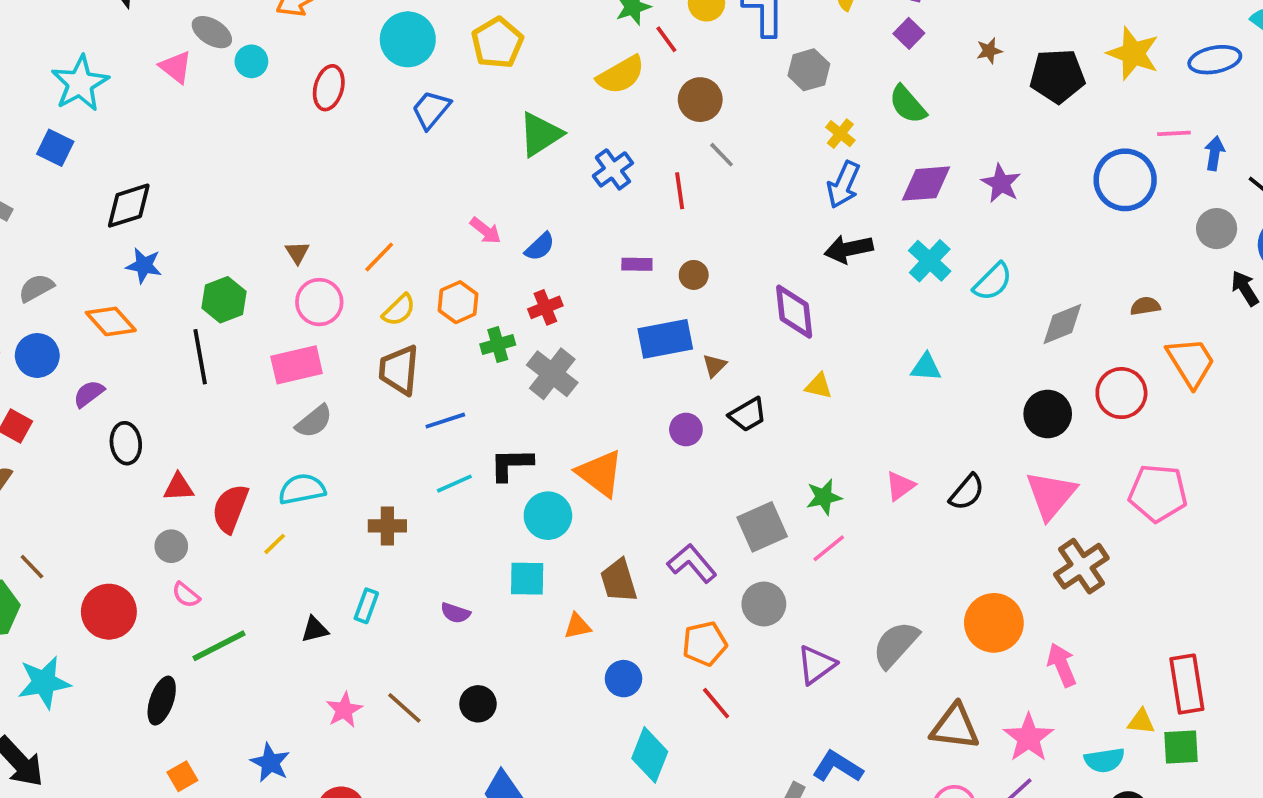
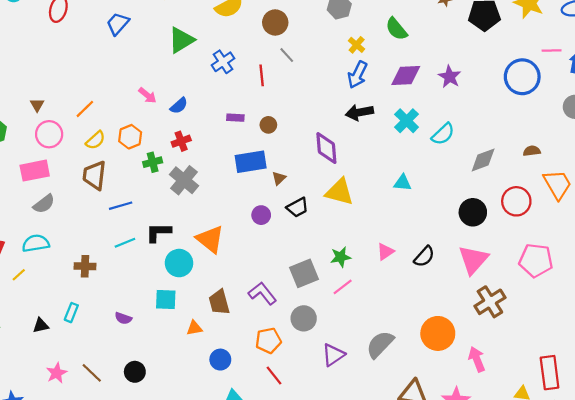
yellow triangle: (819, 386) -> (340, 192), size x1.8

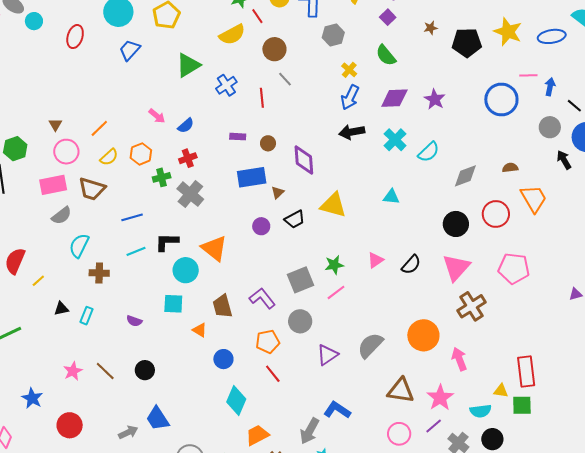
purple diamond: (326, 148) -> (304, 160), moved
brown trapezoid: (95, 175) -> (92, 189), moved, turned -80
cyan semicircle: (36, 243) -> (79, 246), moved, turned -55
black triangle: (41, 325) -> (61, 309), moved
orange triangle: (194, 328) -> (200, 330), turned 42

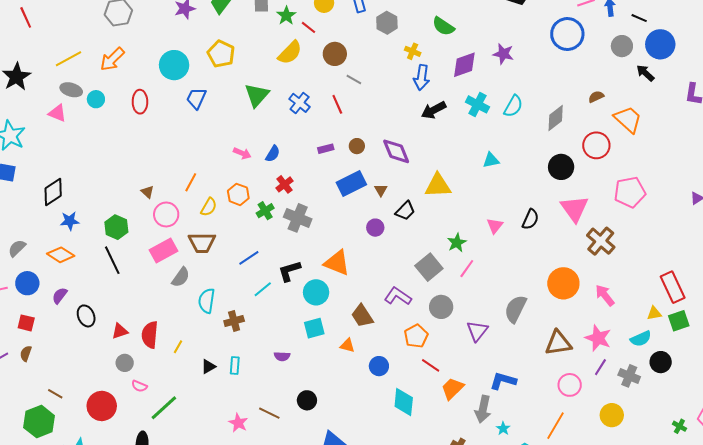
orange trapezoid: (257, 435) -> (452, 388), moved

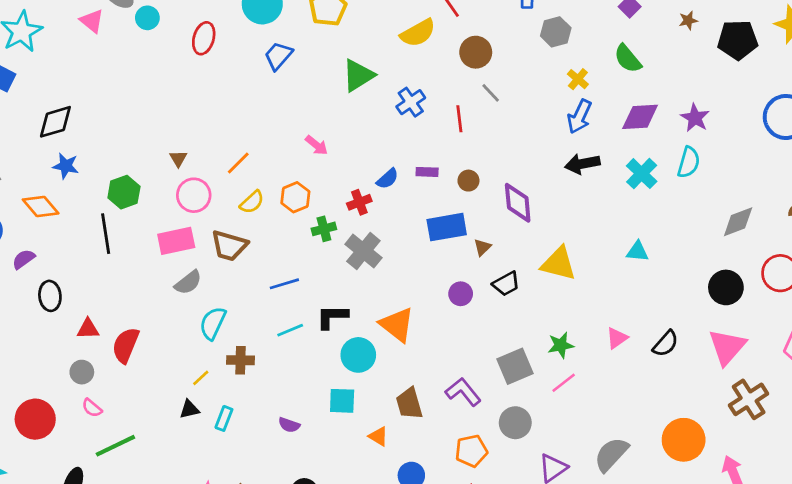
cyan semicircle: (513, 106) -> (689, 162), moved, turned -30
blue semicircle: (273, 154) -> (387, 179), moved
yellow line: (178, 347) -> (201, 378), moved

